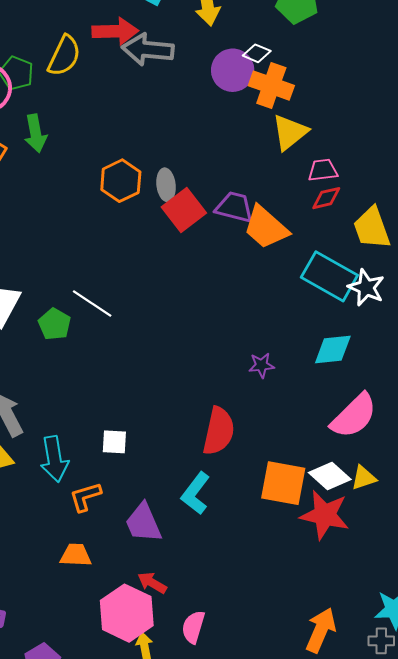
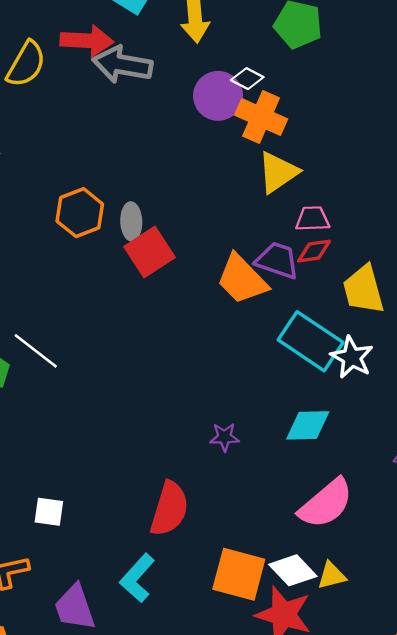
purple trapezoid: (234, 207) -> (277, 260), moved

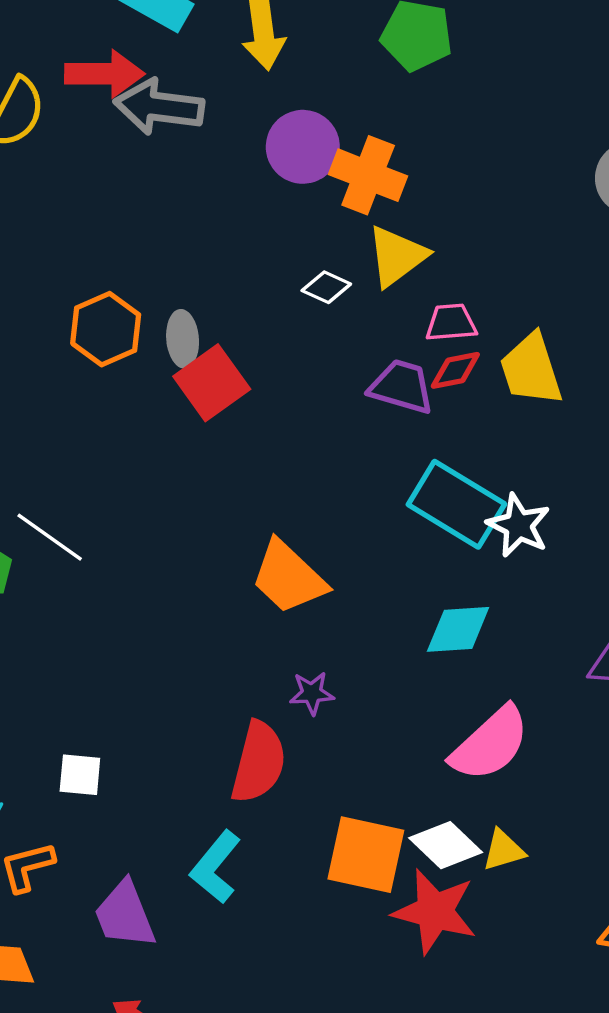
white diamond: (247, 79) -> (326, 287), moved
orange trapezoid: (242, 279) -> (289, 577), moved
yellow trapezoid: (364, 290) -> (531, 369), moved
purple star: (224, 437) -> (312, 693), moved

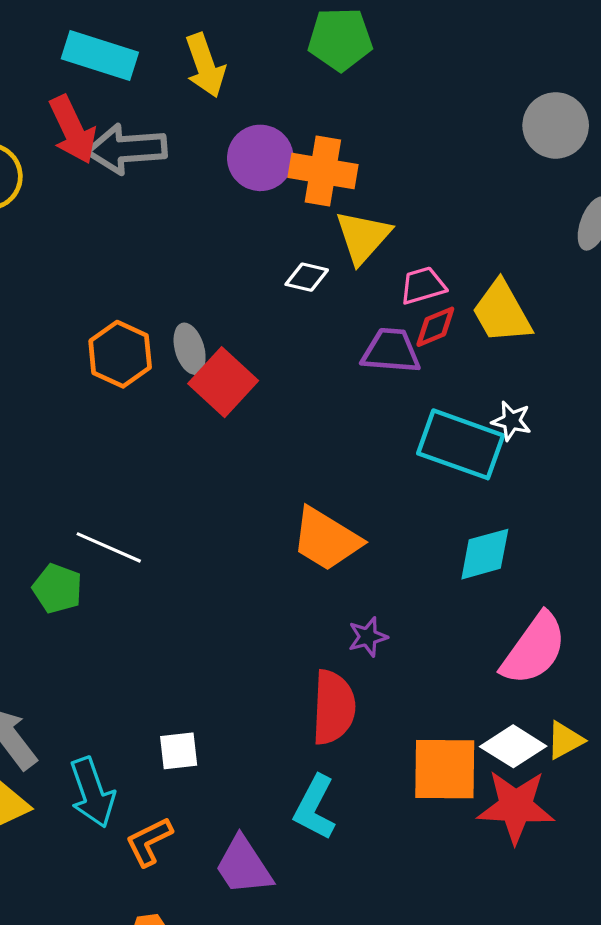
red arrow: (105, 74) -> (73, 130), turned 76
white star: (519, 525) -> (511, 421), moved, size x0.7

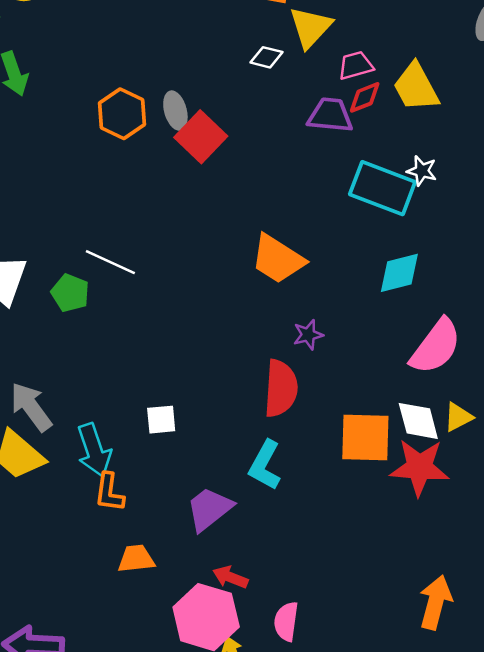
white diamond: (513, 746) -> (418, 421), turned 42
orange L-shape: (149, 842) -> (109, 492), moved, turned -57
purple trapezoid: (244, 866) -> (209, 509), turned 84

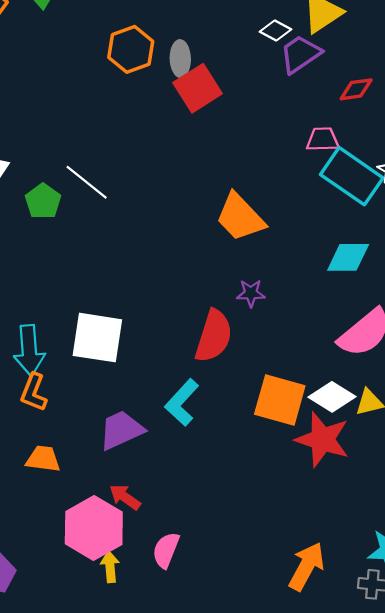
pink trapezoid: (356, 65) -> (323, 139), moved
purple trapezoid: (330, 115) -> (300, 54), moved, turned -54
white square: (161, 420) -> (97, 338), size x1.8
white diamond: (418, 421) -> (332, 397), turned -57

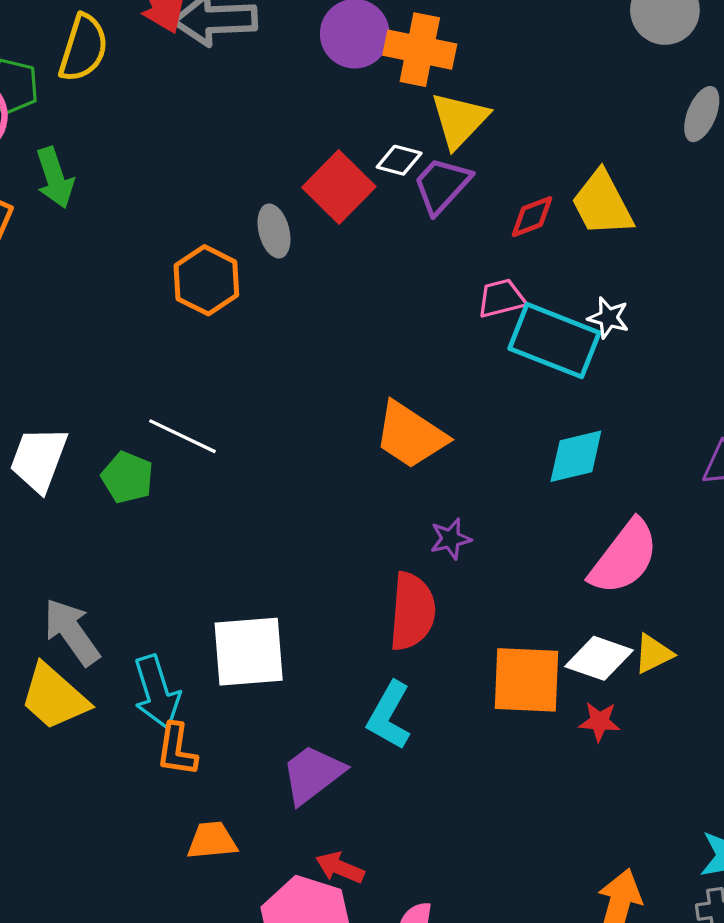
orange hexagon: (131, 49) -> (206, 280), moved
red square: (198, 88) -> (339, 187), moved
red star: (322, 439) -> (600, 722), size x0.5

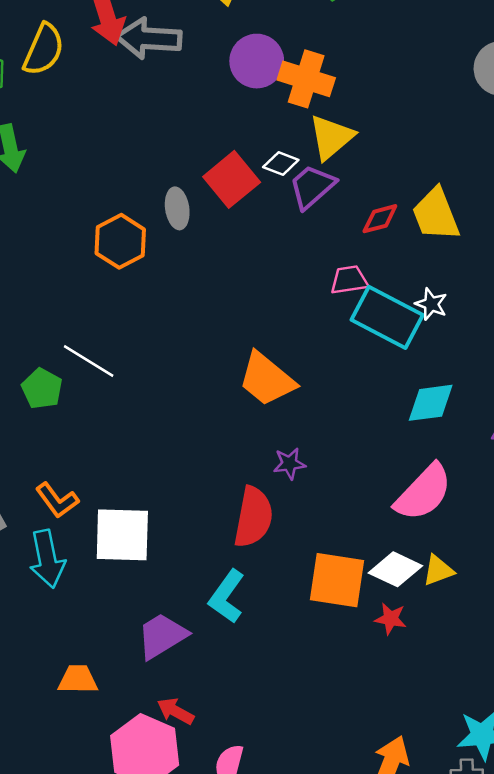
cyan diamond: (576, 456) -> (431, 403), moved
orange L-shape: (177, 750) -> (57, 500), moved, turned -51

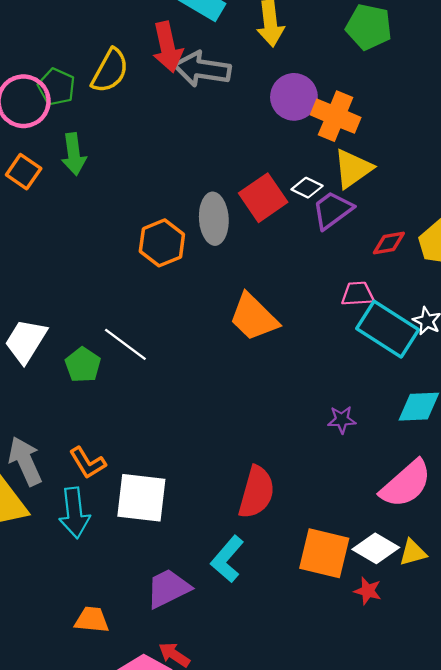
gray ellipse: (177, 208) -> (214, 219), size x1.4
orange trapezoid: (267, 379) -> (254, 317), moved
purple star: (289, 464) -> (342, 420), moved

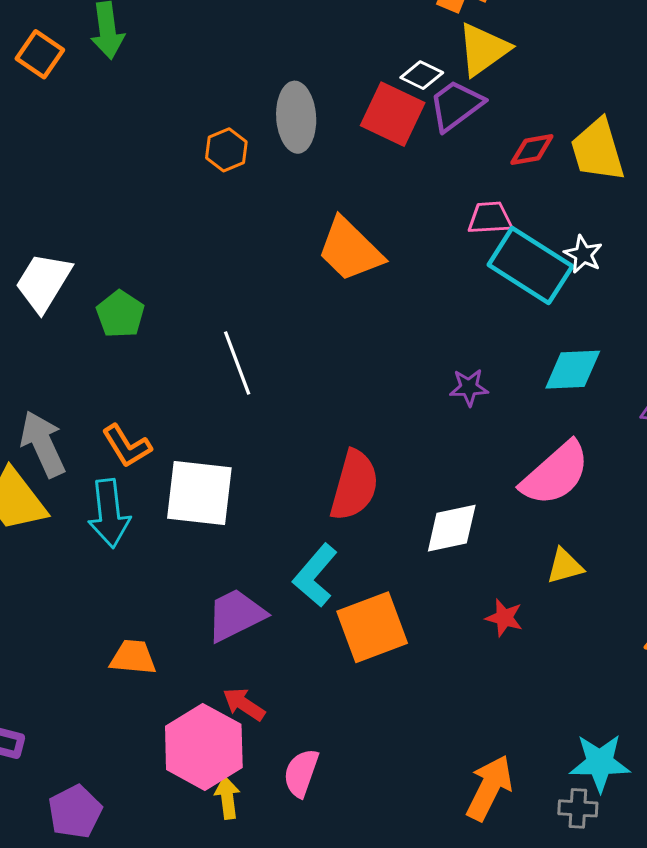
red square: (263, 198) -> (393, 114), moved, turned -30
orange hexagon: (162, 243) -> (226, 150), size x0.7
white line: (125, 344) -> (237, 363), moved, turned 33
white diamond: (376, 548) -> (452, 528), moved, turned -42
orange square: (324, 553) -> (372, 627), moved, turned -34

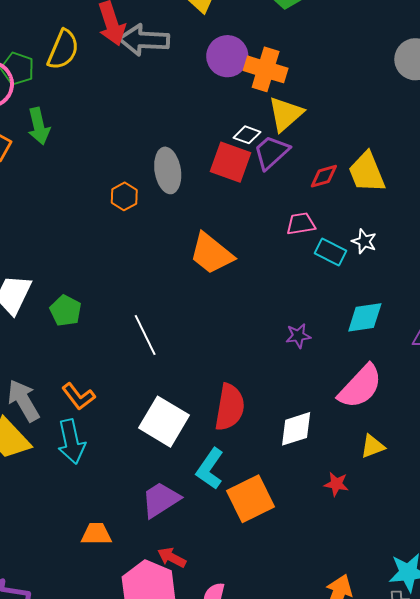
cyan rectangle: (530, 265) -> (330, 252), size x0.6
white square: (199, 493) -> (164, 422), moved, turned 30

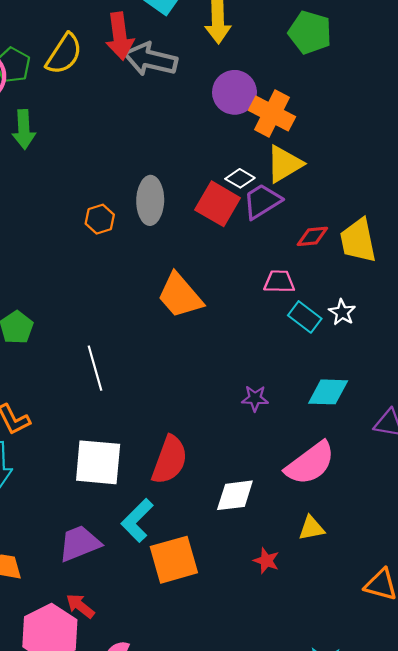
white square: (164, 422) -> (98, 462), turned -36

